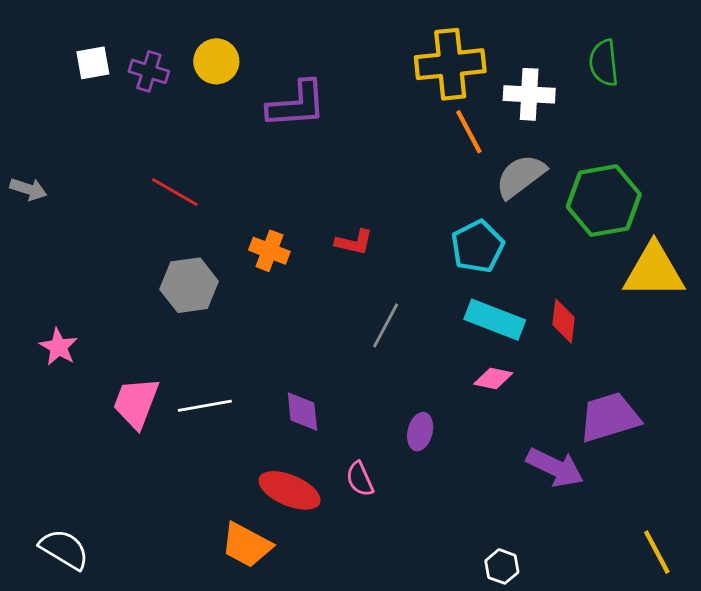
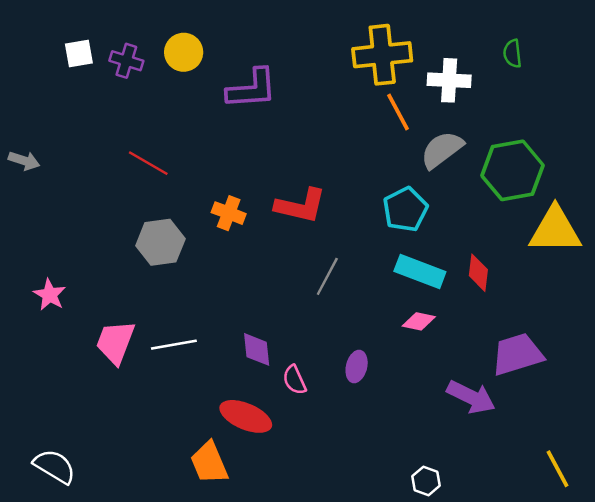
green semicircle: (604, 63) -> (512, 53), size x0.7
red L-shape: (354, 242) -> (301, 206), size x1.6
pink semicircle: (360, 479) -> (294, 380), moved
orange trapezoid: (246, 545) -> (209, 463), turned 39

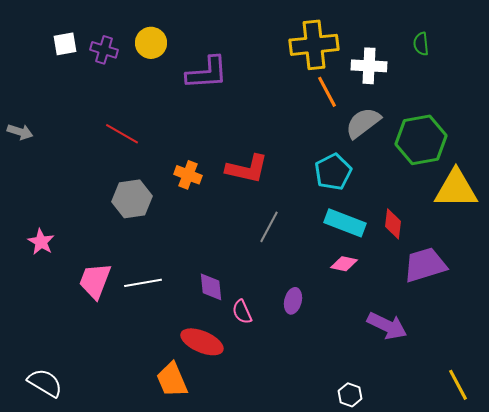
purple trapezoid: (517, 354) -> (425, 265), moved

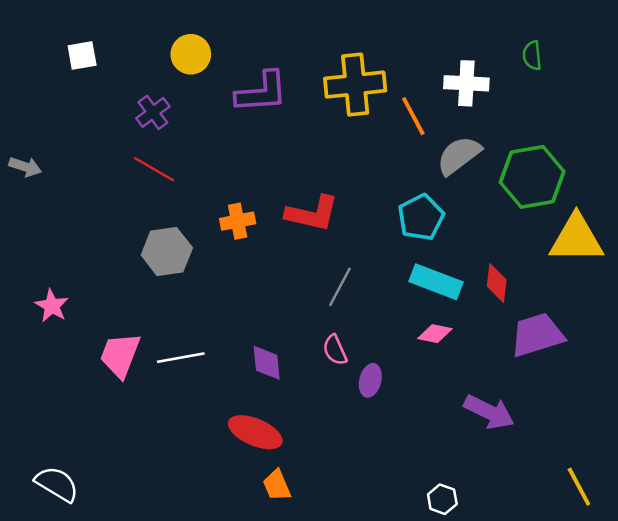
yellow cross: (314, 45) -> (355, 85), moved
purple cross: (104, 50) -> (153, 112), moved, turned 36
orange cross: (188, 175) -> (238, 221), turned -32
pink semicircle: (242, 312) -> (335, 350), moved
orange trapezoid: (172, 380) -> (277, 485), moved, size x0.7

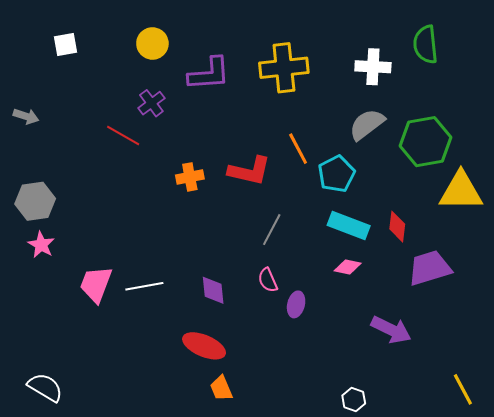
green semicircle: (532, 56) -> (425, 44), size x1.6
purple cross: (153, 112) -> (151, 103), moved
orange line: (413, 116) -> (298, 149), moved
gray arrow: (25, 167) -> (26, 116), moved
gray hexagon: (167, 251) -> (35, 201), moved

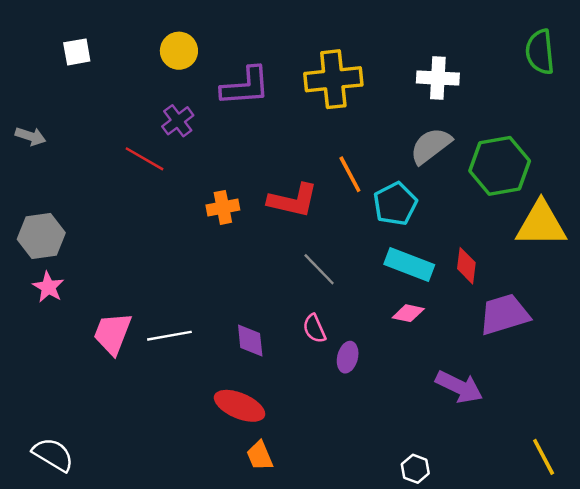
green semicircle: (425, 44) -> (540, 52), moved
gray line: (272, 230) -> (319, 269), turned -72

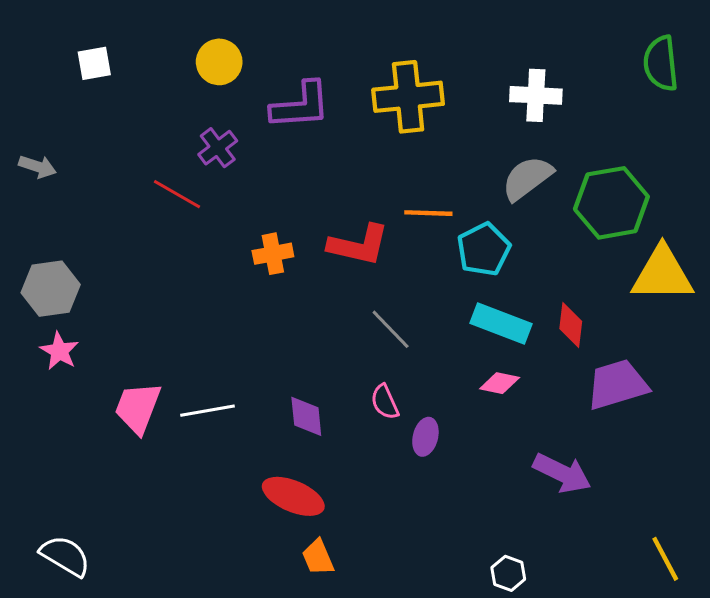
orange line: (350, 174) -> (428, 213), turned -60

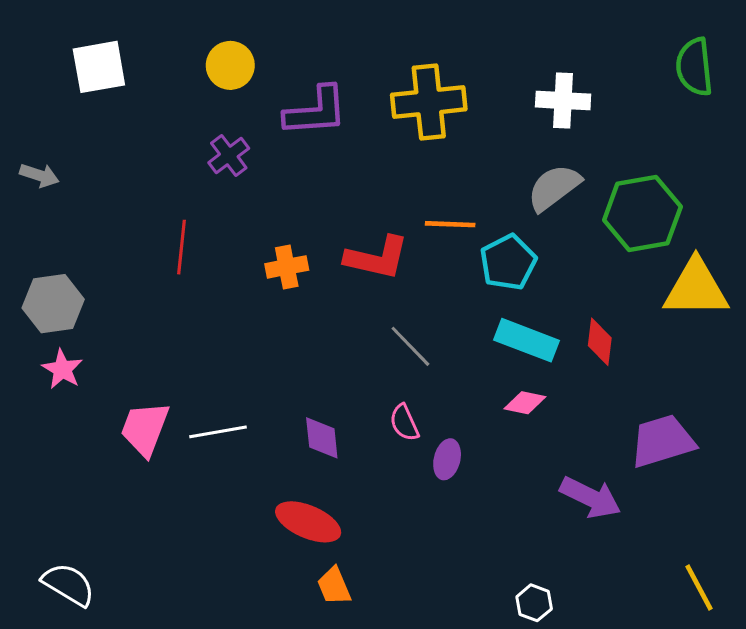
white square: (94, 63) -> (99, 67), size x1.5
red line: (177, 194) -> (181, 247), moved, turned 66
purple trapezoid: (617, 384) -> (662, 441), moved

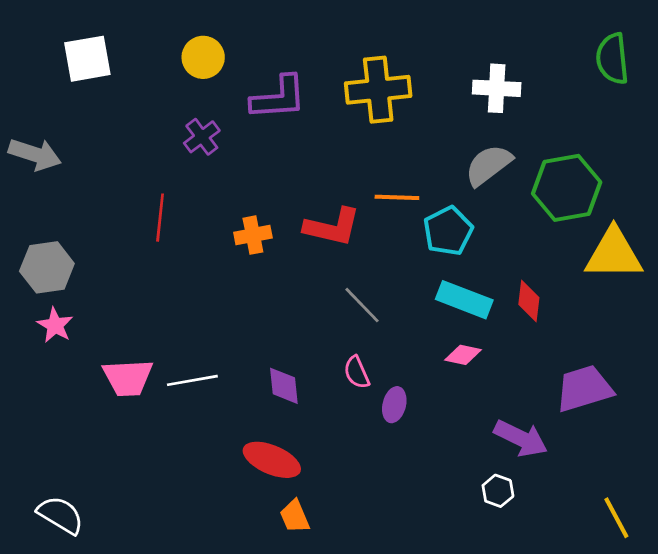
gray arrow: (39, 175) -> (35, 154), size x1.5
pink trapezoid: (145, 429) -> (128, 378), turned -114
white hexagon: (534, 603) -> (498, 491), moved

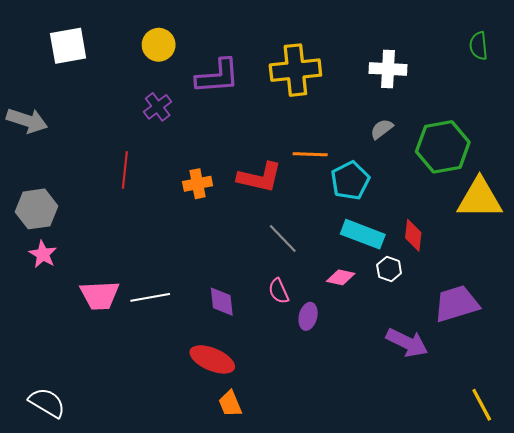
green semicircle: (612, 59) -> (479, 46), size x0.7
gray semicircle: (489, 165) -> (382, 129), size x0.6
pink diamond: (463, 355) -> (341, 277), moved
white hexagon: (498, 491) -> (389, 269), moved

